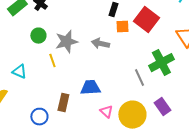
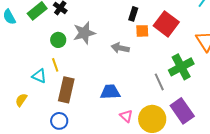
gray star: (66, 42) -> (84, 33), moved
yellow line: (52, 61) -> (55, 65), moved
brown rectangle: (63, 103) -> (66, 90), moved, size x1.4
purple rectangle: (162, 107) -> (182, 111), size x1.4

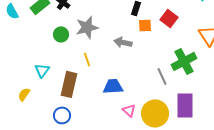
red square: (166, 24) -> (169, 18), size x0.7
yellow line: (55, 65) -> (87, 59), moved
cyan triangle: (39, 76) -> (42, 70), turned 42
purple rectangle: (182, 111) -> (185, 105), turned 35

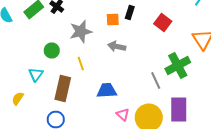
orange square: (145, 25) -> (113, 20), moved
green circle: (61, 34) -> (52, 50), moved

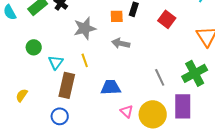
green circle: (52, 50) -> (34, 47), moved
green cross: (178, 66) -> (195, 73), moved
cyan triangle: (36, 74) -> (56, 62), moved

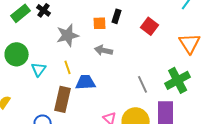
green circle: (34, 47) -> (17, 54), size x1.5
brown rectangle: (67, 85) -> (63, 99), moved
blue trapezoid: (111, 87) -> (86, 82), moved

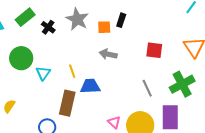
black cross: (44, 10) -> (48, 27), moved
red square: (150, 26) -> (154, 50), moved, turned -30
gray star: (68, 35) -> (77, 19), moved, turned -30

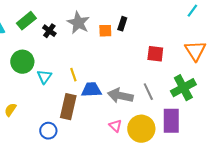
gray arrow: (108, 54) -> (120, 96), moved, size x1.4

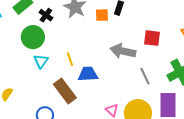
green circle: (22, 62) -> (33, 37), moved
gray arrow: (120, 96) -> (123, 51), moved
brown rectangle: (68, 107) -> (65, 91), turned -50

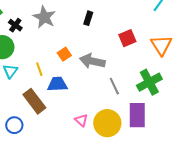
orange square: (102, 15) -> (64, 54), moved, turned -32
red square: (152, 38) -> (127, 38), moved, turned -30

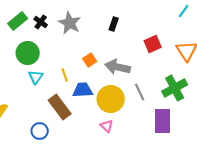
black cross: (15, 25) -> (41, 22), moved
yellow circle: (107, 123) -> (111, 99), moved

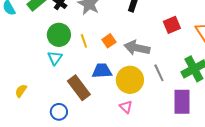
green circle: (28, 53) -> (59, 35), moved
yellow line: (65, 75) -> (84, 41), moved

